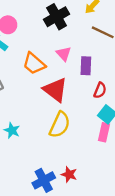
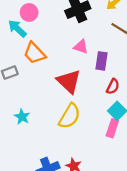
pink triangle: (64, 54) -> (81, 47), turned -35
orange trapezoid: (34, 64) -> (34, 53), moved

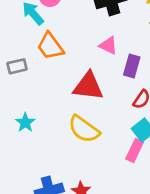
red triangle: (69, 81) -> (88, 86), turned -44
yellow semicircle: (70, 116) -> (84, 129), turned 88

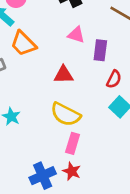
red triangle: (88, 86) -> (64, 75), size x0.7
pink rectangle: (135, 151) -> (73, 143), moved

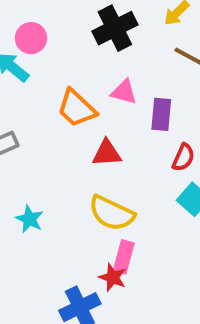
orange trapezoid: (23, 44) -> (77, 108), moved
red star: (72, 171) -> (113, 277), moved

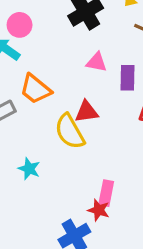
orange trapezoid: (77, 108) -> (35, 89), moved
yellow semicircle: (112, 213) -> (70, 132), moved, turned 39

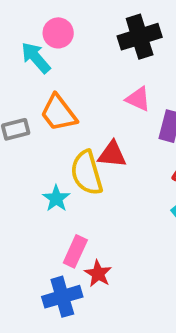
cyan star: (29, 169) -> (56, 198), moved
pink rectangle: (106, 193) -> (75, 251), moved

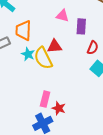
orange trapezoid: (58, 113) -> (23, 30), turned 50
cyan star: (56, 198) -> (28, 54), moved

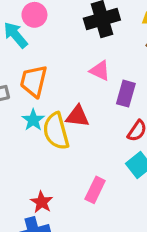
pink rectangle: (45, 99) -> (95, 190), moved
red star: (59, 108) -> (42, 202), moved

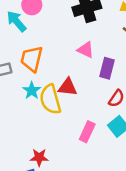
pink rectangle: (95, 190) -> (87, 132), moved
red star: (42, 202) -> (39, 157), turned -30

